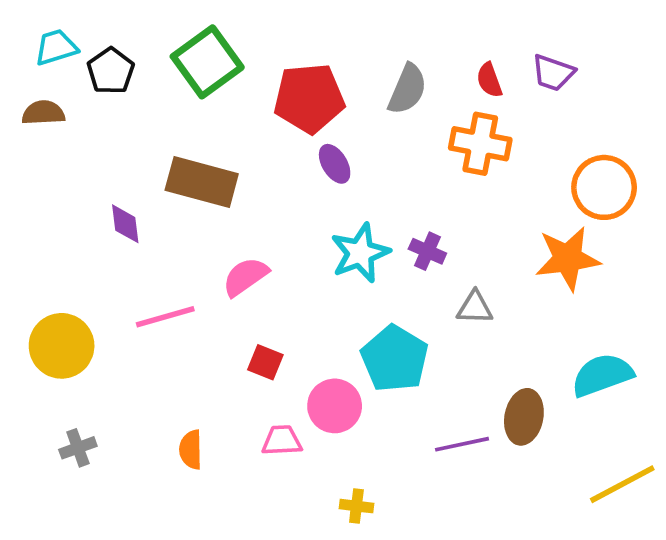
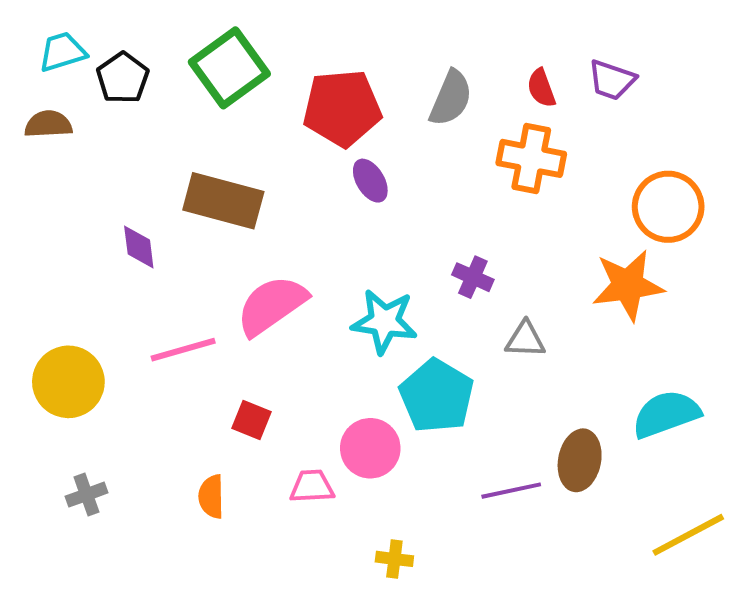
cyan star: (360, 253) -> (384, 321), moved, turned 30
pink semicircle: (245, 277) -> (272, 305), size x1.4
red square: (265, 362) -> (252, 420), moved

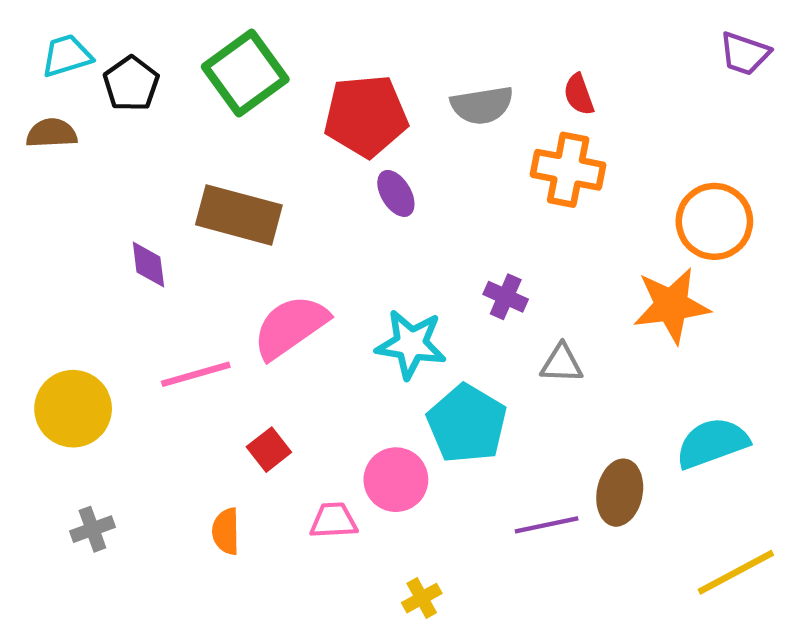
purple trapezoid: (612, 80) -> (745, 54), moved
gray semicircle: (451, 98) -> (482, 105), turned 58
red square: (252, 420) -> (269, 450), turned 30
yellow cross: (394, 559) -> (422, 598), turned -36

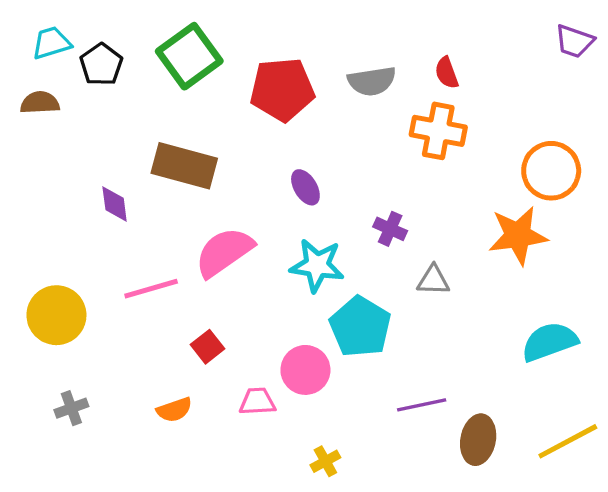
purple ellipse: (396, 193) -> (305, 187), moved
brown ellipse: (620, 493) -> (478, 440), moved
orange semicircle: (226, 531) -> (174, 410), turned -108

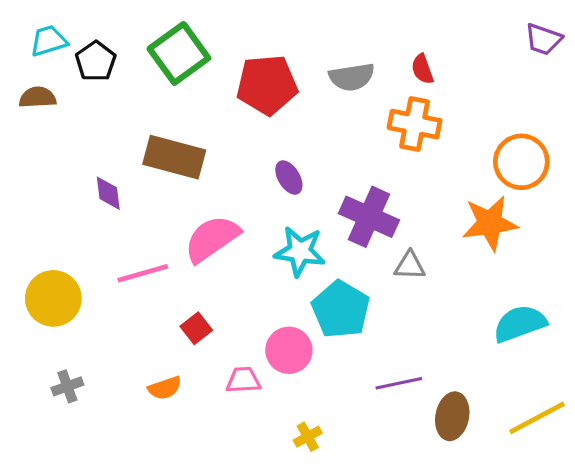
purple cross: (390, 229) -> (369, 217), size x1.8

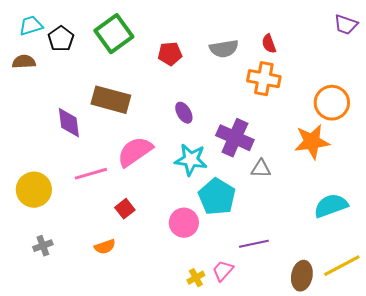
red pentagon: (267, 85) -> (170, 54), size x0.6
purple diamond: (108, 193) -> (69, 123), size x1.4
pink trapezoid: (243, 380) -> (223, 271), moved, turned -45
brown ellipse: (452, 416) -> (302, 276), moved

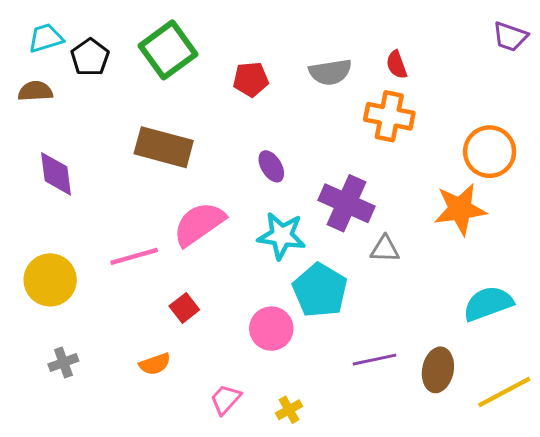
purple diamond: (69, 123) -> (56, 174), moved
pink trapezoid: (223, 271) -> (226, 399), moved
brown ellipse: (302, 276) -> (438, 370), moved

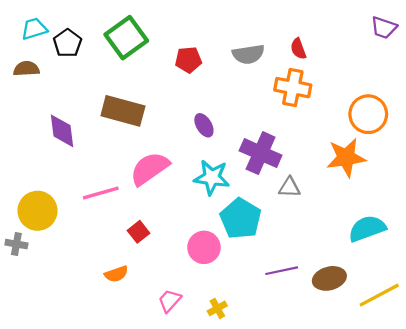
purple diamond: (56, 174) -> (62, 131), moved
gray cross: (63, 363) -> (16, 244), moved, turned 30
brown ellipse: (438, 370) -> (329, 278), turned 64

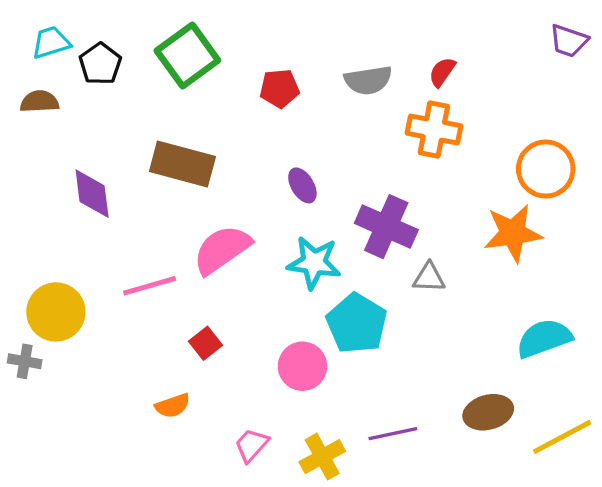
red semicircle: (298, 49) -> (442, 72), turned 55
purple line: (282, 271) -> (393, 434), moved
yellow cross: (217, 308) -> (322, 457), size x1.5

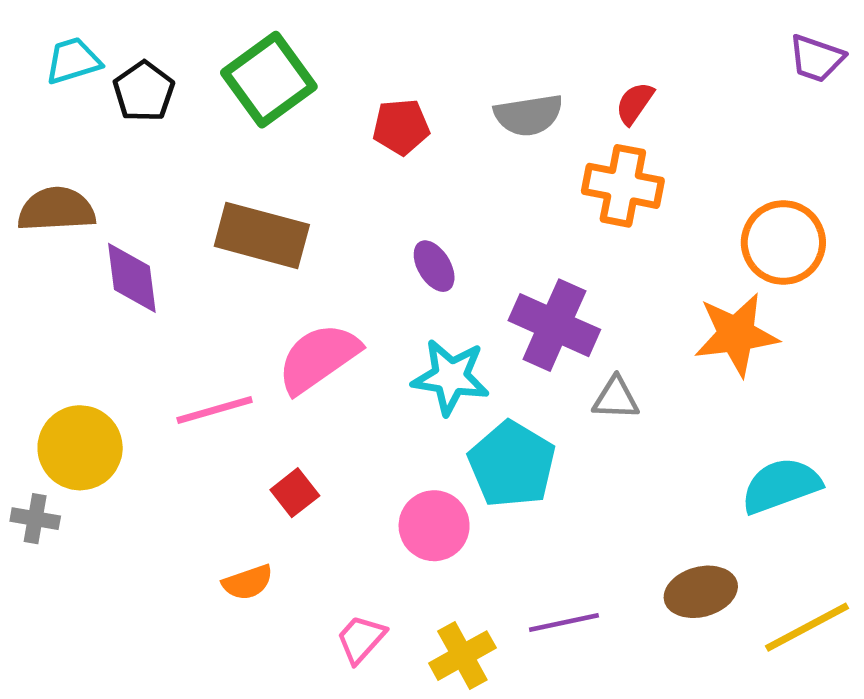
brown semicircle: (39, 102) -> (56, 209), moved, size x1.4

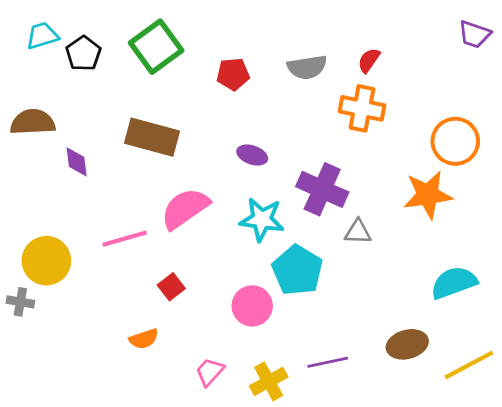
purple ellipse: (434, 266) -> (252, 155), turned -40
purple diamond: (132, 278) -> (77, 162), size x0.7

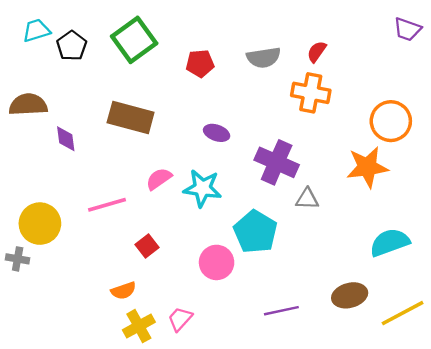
pink semicircle: (185, 209) -> (159, 179), size x0.6
cyan star: (262, 219) -> (202, 188), moved
yellow cross: (269, 381) -> (139, 326), moved

